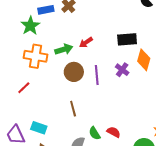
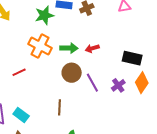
purple line: (97, 75) -> (92, 83), turned -42

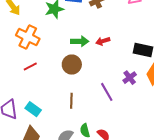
orange cross: (40, 46) -> (28, 37), moved
brown circle: (72, 73) -> (72, 65), moved
purple line: (92, 83) -> (107, 92), moved

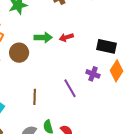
brown circle: (72, 65) -> (19, 53), moved
purple cross: (130, 78) -> (93, 74), turned -32

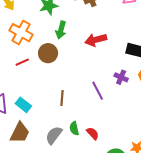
green arrow: (43, 37) -> (61, 30), moved, turned 102
red arrow: (66, 37) -> (96, 40), size x1.5

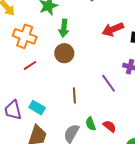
red arrow: (96, 40) -> (113, 29), moved
brown circle: (48, 53) -> (64, 53), moved

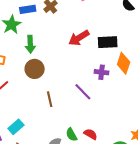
brown line: (74, 95) -> (50, 99), moved
cyan rectangle: (37, 108) -> (16, 127), turned -63

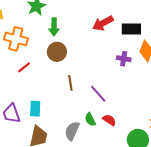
purple line: (83, 92) -> (98, 94), moved
cyan rectangle: (16, 127) -> (35, 109), turned -49

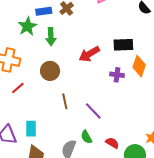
red arrow: (103, 23) -> (89, 54), moved
green arrow: (54, 27) -> (51, 37), moved
red semicircle: (109, 120) -> (112, 143), moved

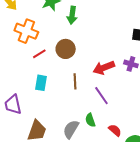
red arrow: (89, 54) -> (104, 68), moved
red line: (18, 88) -> (39, 54), moved
cyan rectangle: (31, 129) -> (41, 83), moved

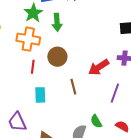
orange cross: (26, 31) -> (28, 39), moved
red line: (39, 54) -> (33, 67), turned -40
purple line: (101, 96) -> (115, 93), moved, turned 66

